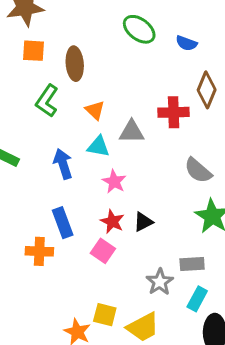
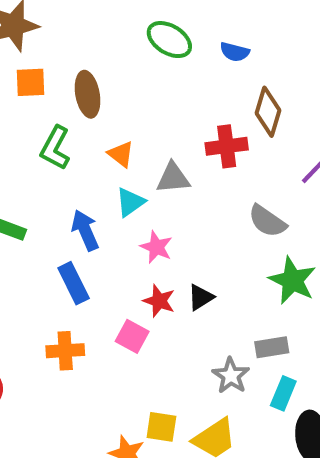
cyan triangle: (98, 146) -> (130, 202), turned -40
blue rectangle: (63, 223) -> (74, 283), moved
pink square: (103, 251) -> (132, 336), moved

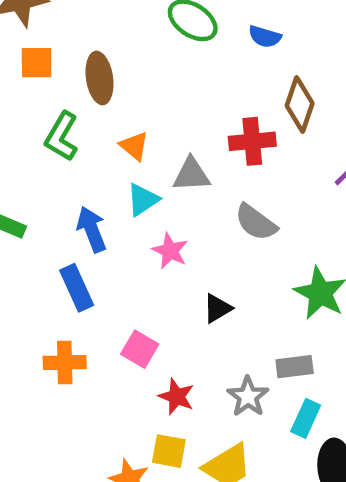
gray semicircle: (267, 221) -> (256, 222), moved
red star: (159, 301) -> (177, 396), moved

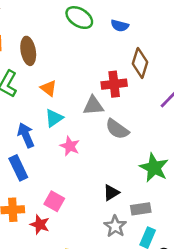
gray triangle: (191, 175) -> (93, 106), moved
black triangle: (217, 308) -> (111, 193), moved
red star: (177, 396) -> (40, 225), moved

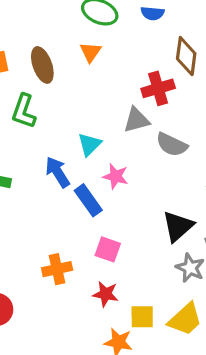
orange triangle: (49, 88) -> (90, 52), moved, turned 36
blue rectangle: (18, 168) -> (88, 200), moved
black triangle: (111, 193) -> (178, 226), size x1.5
red star: (40, 225) -> (106, 294), moved

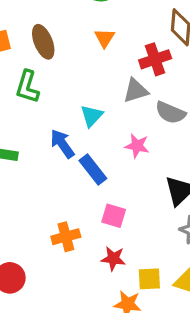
orange triangle: (90, 52) -> (104, 38), moved
pink star: (116, 176) -> (137, 146), moved

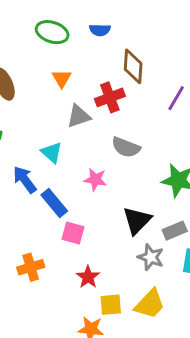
gray triangle: (136, 91) -> (79, 116), moved
cyan triangle: (92, 116) -> (52, 152), turned -30
pink square: (114, 216) -> (73, 233), moved
red star: (113, 259) -> (88, 277), moved, turned 30

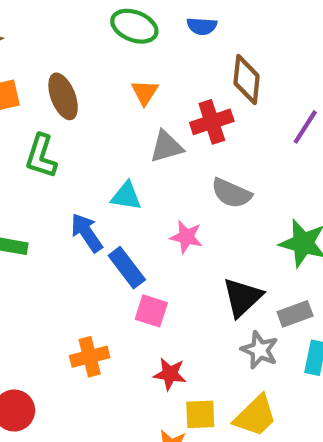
cyan triangle: (52, 152) -> (126, 196), turned -35
red star: (88, 277) -> (170, 374), turned -30

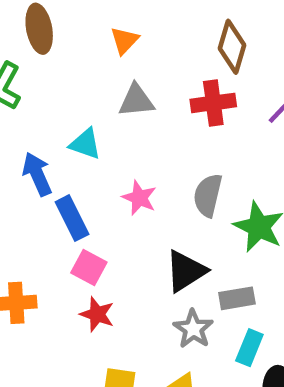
red cross: (212, 122) -> (213, 103), moved
gray semicircle: (231, 193) -> (208, 195), moved, turned 69
red star: (170, 374) -> (97, 314), moved

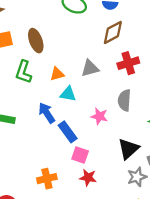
orange triangle: (124, 40) -> (57, 74), moved, turned 40
brown diamond: (232, 47) -> (113, 32), moved, turned 55
gray semicircle: (208, 195) -> (124, 100), moved
gray star: (193, 329) -> (137, 177), turned 30

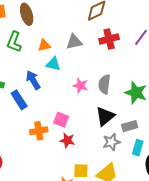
gray semicircle: (124, 100) -> (104, 84), moved
blue rectangle: (68, 132) -> (19, 100), moved
orange cross: (47, 179) -> (39, 131), moved

